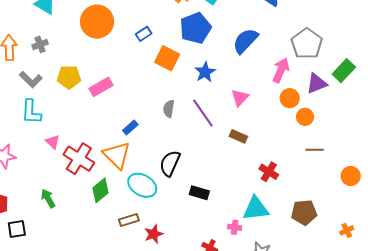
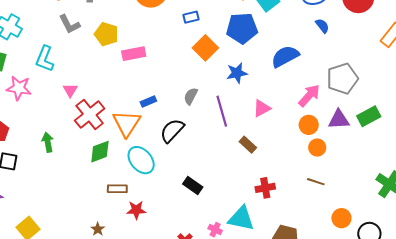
cyan L-shape: (31, 112) -> (45, 59), moved
black semicircle: (170, 163) -> (172, 131), moved
red cross: (269, 172) -> (265, 188), turned 30

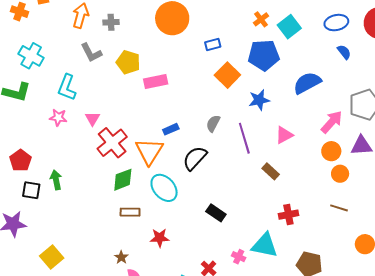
pink star: (19, 88) -> (58, 117), moved, size x0.7
green arrow: (48, 142) -> (56, 180), moved
brown rectangle: (117, 189) -> (130, 212), moved

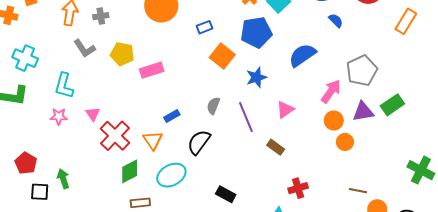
orange triangle: (149, 151) -> (153, 140), size x0.7
cyan ellipse: (164, 188) -> (171, 175), turned -72
brown line: (339, 208) -> (358, 191), moved

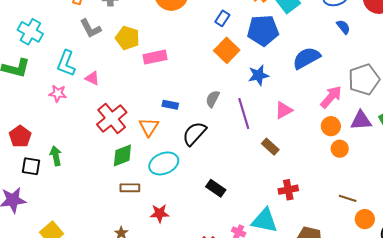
blue rectangle: (204, 27) -> (222, 18), moved, turned -42
pink triangle: (93, 114) -> (92, 78), moved, turned -35
blue rectangle: (172, 116) -> (170, 105), turned 35

